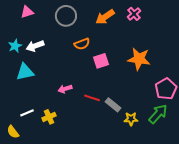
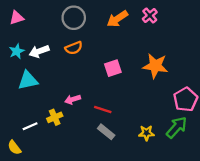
pink triangle: (27, 12) -> (17, 18), moved
orange semicircle: (82, 44) -> (74, 48), moved
gray rectangle: (113, 105) -> (106, 132), moved
yellow cross: (49, 117) -> (55, 117), moved

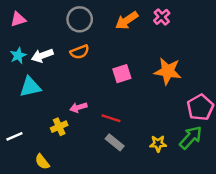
white line: (30, 126) -> (14, 136), moved
yellow semicircle: (14, 148) -> (42, 162), moved

